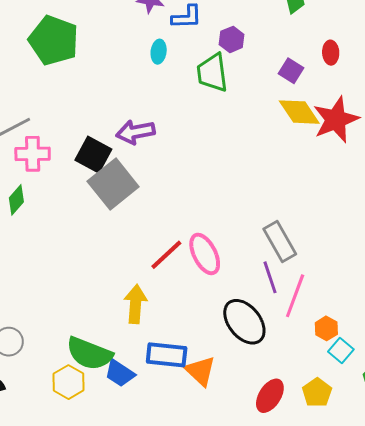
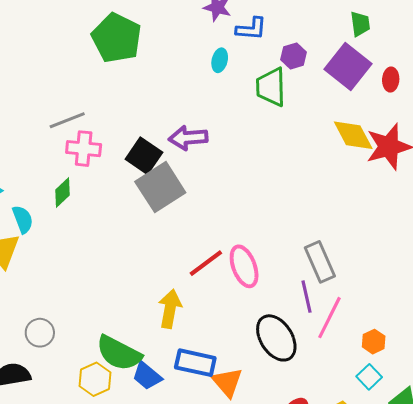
purple square: (291, 71) -> (348, 66), moved, size x1.8
orange hexagon: (326, 328) -> (374, 342), moved

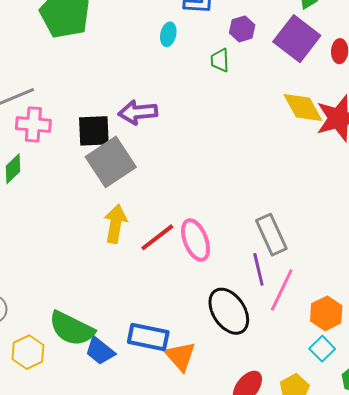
green trapezoid: (271, 87) -> (220, 60), size x0.6
black square: (144, 156) -> (94, 131), turned -36
yellow arrow: (170, 309) -> (115, 224), moved
orange hexagon: (374, 342) -> (326, 313), size x1.4
yellow hexagon: (95, 379) -> (28, 352), moved

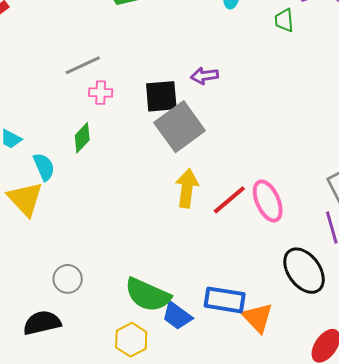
purple arrow: (138, 112) -> (204, 76), size x0.7
pink cross: (33, 124) -> (101, 93), size x0.7
yellow hexagon: (28, 352) -> (131, 340), moved

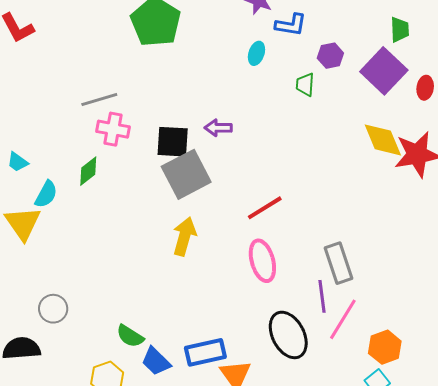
pink cross: (101, 93) -> (113, 129), size x1.4
cyan semicircle: (44, 167) -> (46, 194), turned 44
red line: (229, 200) -> (265, 208), moved
green semicircle: (148, 295) -> (130, 336), size x0.6
blue rectangle: (225, 300) -> (205, 352), turned -30

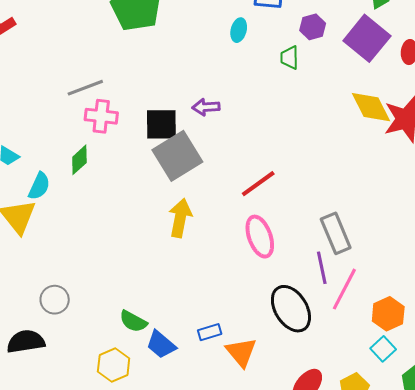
blue rectangle: (205, 352) -> (210, 332), size x0.6

